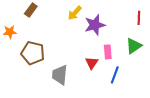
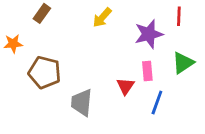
red line: (139, 18) -> (179, 16), moved
purple star: (95, 25) -> (149, 34), moved

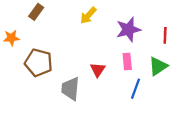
red line: (179, 16) -> (165, 35), moved
green triangle: (183, 63) -> (158, 66), moved
red triangle: (125, 86) -> (98, 70), moved

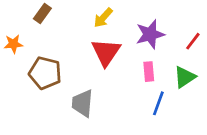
red line: (165, 35) -> (193, 41), turned 35
red triangle: (98, 70) -> (106, 52), moved, size x1.6

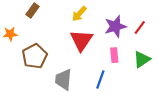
red line: (193, 41) -> (140, 28), moved
brown pentagon: (45, 73) -> (35, 56), turned 30
blue line: (158, 103) -> (100, 80), moved

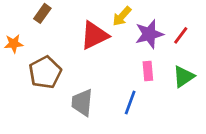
yellow arrow: (79, 14) -> (122, 16), moved
red triangle: (81, 40) -> (94, 35), moved, turned 30

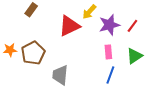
orange star: (14, 44) -> (10, 50), moved
blue line: (130, 103) -> (110, 75), moved

